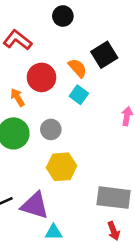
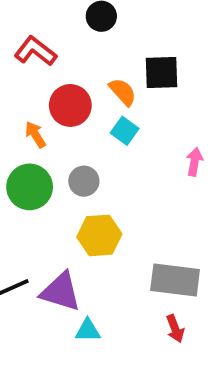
black square: (104, 55) -> (161, 72), turned 30

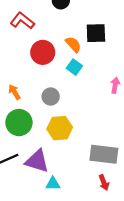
orange arrow: (35, 135) -> (14, 92), moved
green circle: (30, 187) -> (19, 123), moved

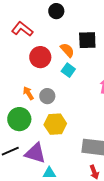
orange arrow: (14, 92) -> (28, 93), moved

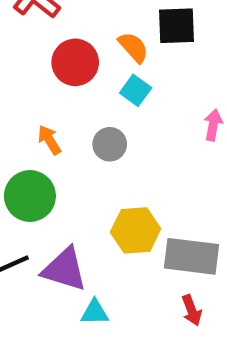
gray circle: (47, 96) -> (110, 144), moved
yellow hexagon: (55, 124) -> (136, 230), moved

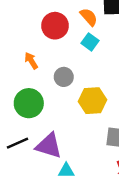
orange arrow: (49, 140) -> (31, 61), moved
gray circle: (110, 144) -> (64, 77), moved
yellow hexagon: (136, 230) -> (92, 101), moved

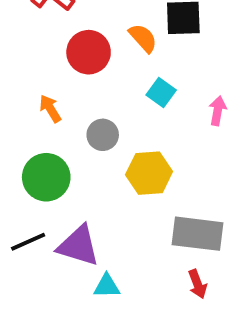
cyan square: (90, 42) -> (161, 92), moved

